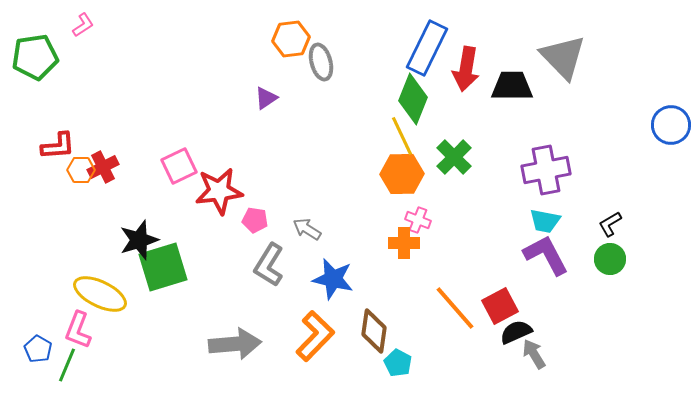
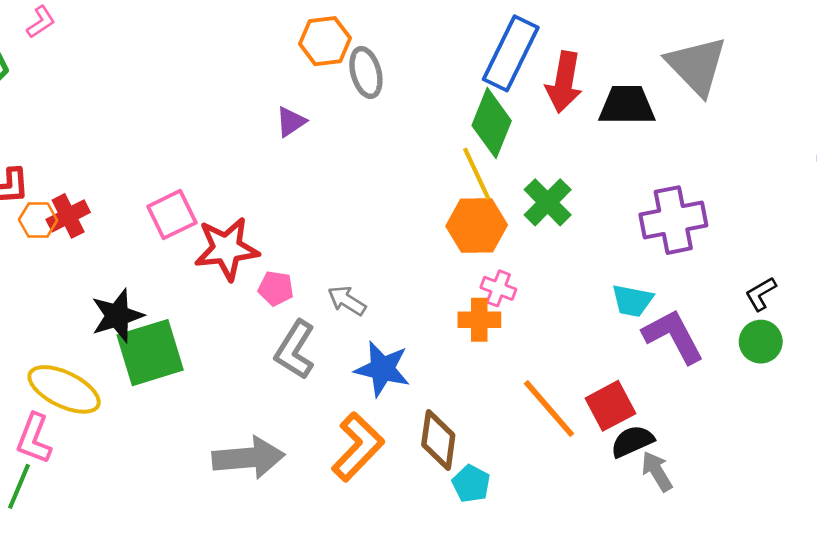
cyan trapezoid: (545, 221) -> (632, 301), moved

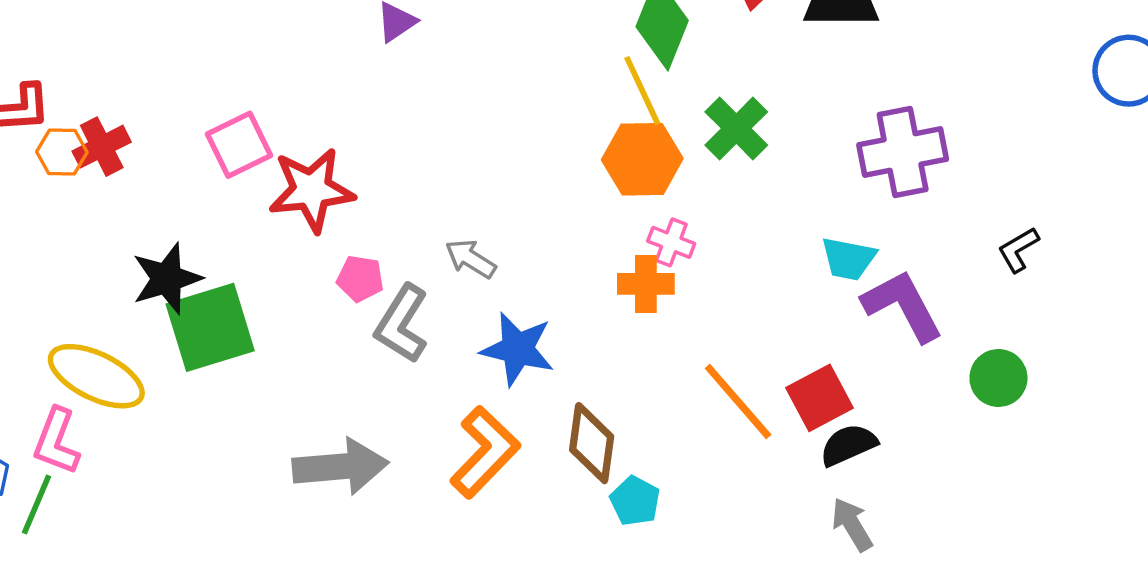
pink pentagon: (276, 288) -> (360, 279), moved
green circle: (761, 342) -> (998, 378), moved
gray arrow: (657, 471) -> (852, 524), moved

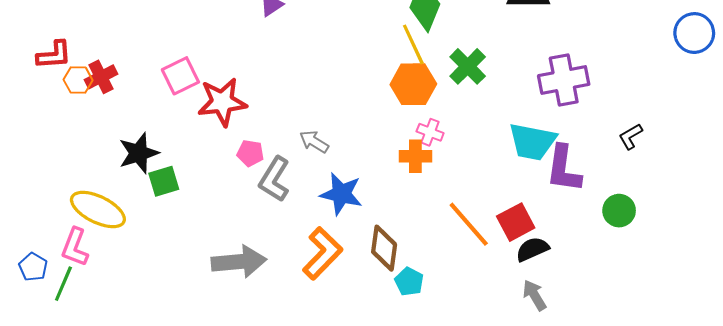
cyan trapezoid: (848, 259) -> (532, 142), size x1.5
purple L-shape: (903, 306) -> (564, 169), turned -144
green square: (210, 327) -> (164, 181), size x0.6

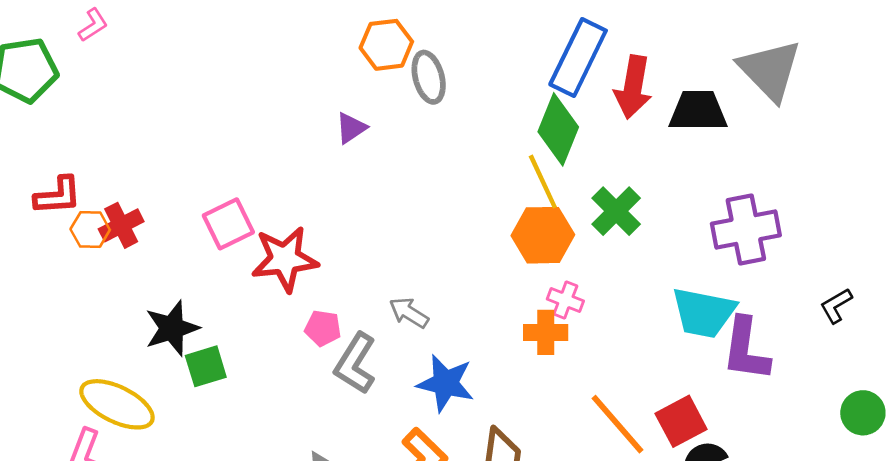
green circle: (619, 211) -> (863, 413), moved

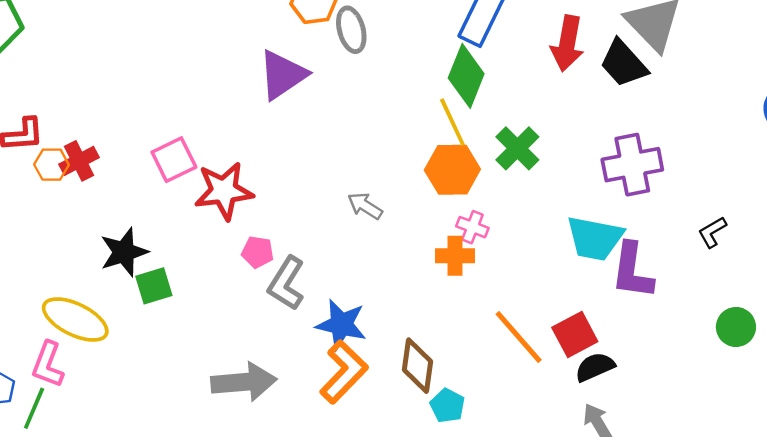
red arrow: (633, 87) -> (567, 43), moved
black trapezoid: (698, 111) -> (624, 63), moved, turned -132
purple triangle: (351, 128) -> (283, 75), size x1.8
gray arrow: (409, 313) -> (365, 206), moved
blue star: (446, 383) -> (341, 325), moved

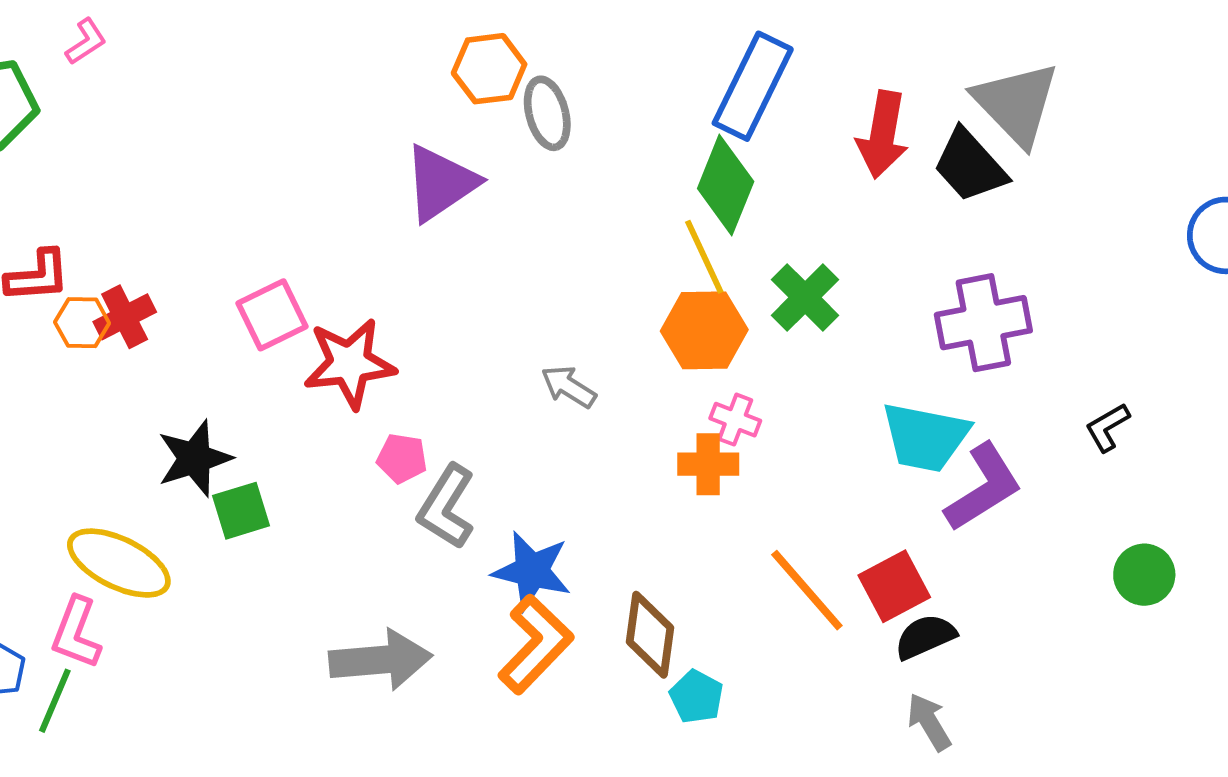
purple L-shape: (632, 271) -> (983, 487), turned -130

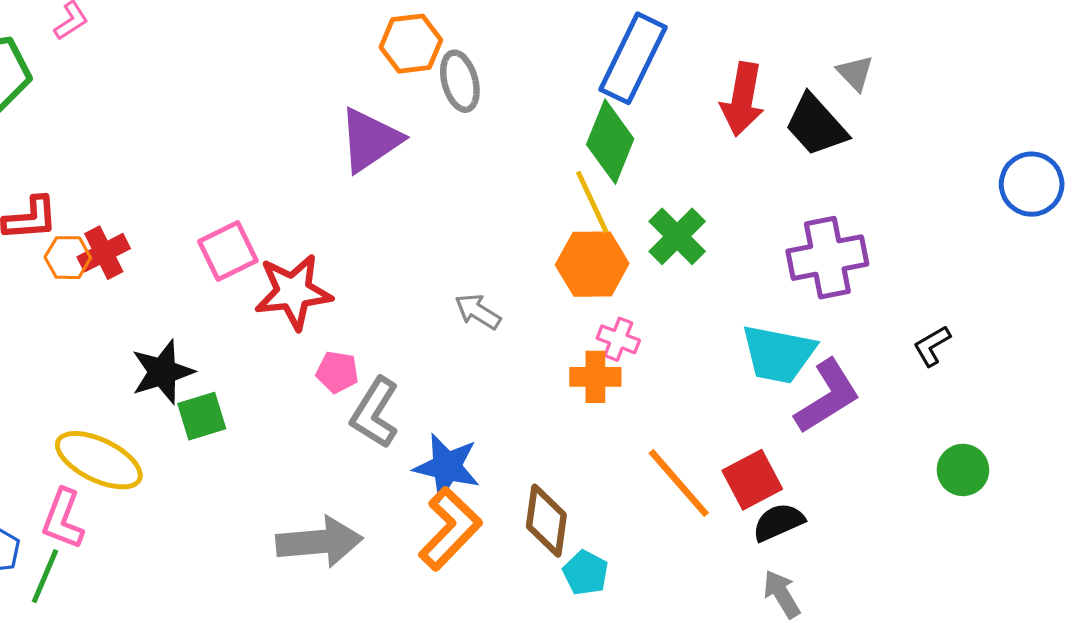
gray triangle: (1016, 104) -> (855, 73), size x0.5

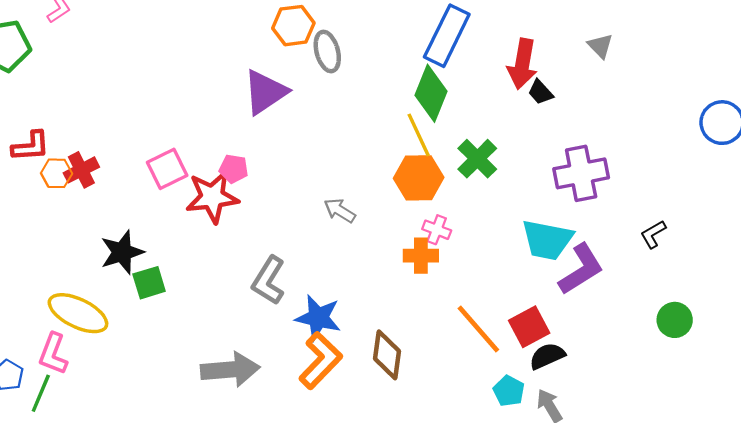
black trapezoid: (816, 125) -> (540, 92), moved, size x0.6
pink pentagon: (337, 372) -> (234, 169), moved
cyan pentagon: (586, 573) -> (509, 391), moved

